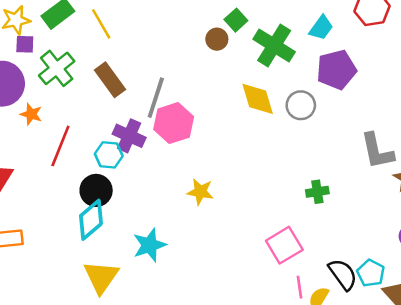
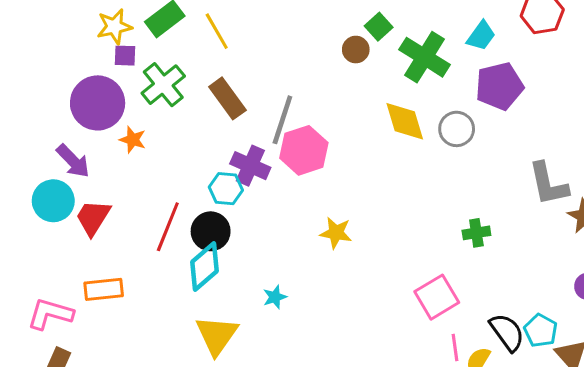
red line: (60, 146) -> (168, 227), moved
cyan star: (149, 245) -> (275, 297), size x0.6

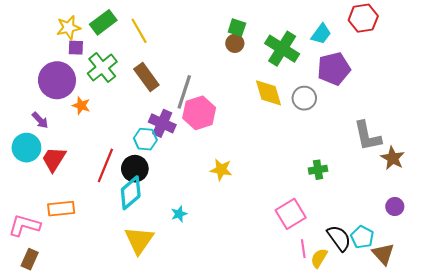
green square: (379, 27) -> (237, 28), moved, turned -30
purple arrow: (73, 161) -> (40, 120), size x0.7

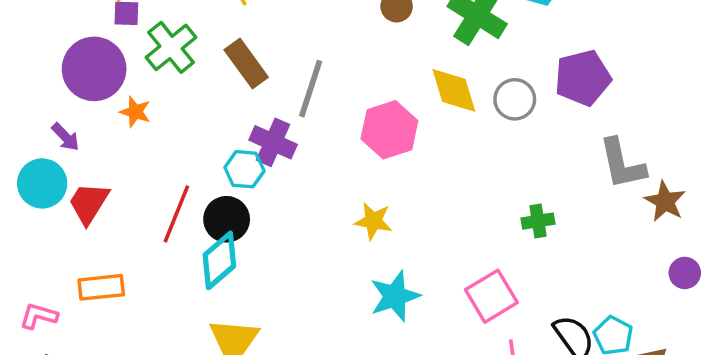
purple pentagon: (334, 69) -> (583, 78), moved
pink hexagon: (199, 113) -> (389, 130), moved
purple circle: (395, 207) -> (685, 273), moved
cyan star: (179, 214) -> (395, 296), moved, size x1.8
pink L-shape: (24, 225) -> (39, 316), size x0.7

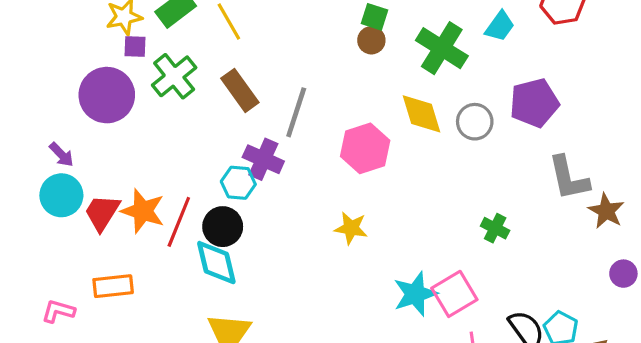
orange star: (135, 112) -> (143, 211), moved, size x1.6
purple arrow: (65, 137) -> (61, 155), moved
green cross: (538, 221) -> (495, 228), turned 36
cyan diamond: (219, 260) -> (216, 263), turned -63
cyan star: (395, 296) -> (415, 294), moved

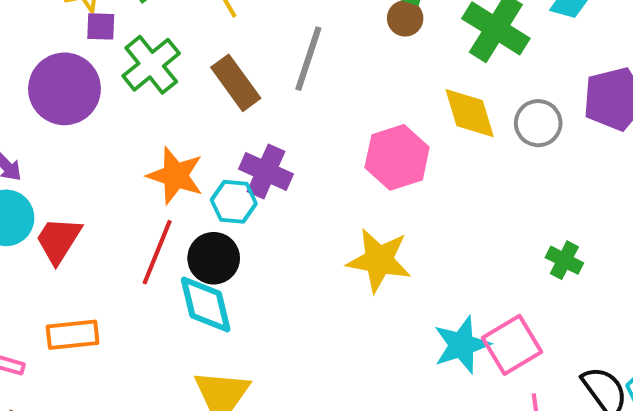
gray line: (296, 112) -> (308, 59), moved
orange star: (143, 211) -> (175, 176), moved
yellow star: (351, 228) -> (379, 260), size x1.5

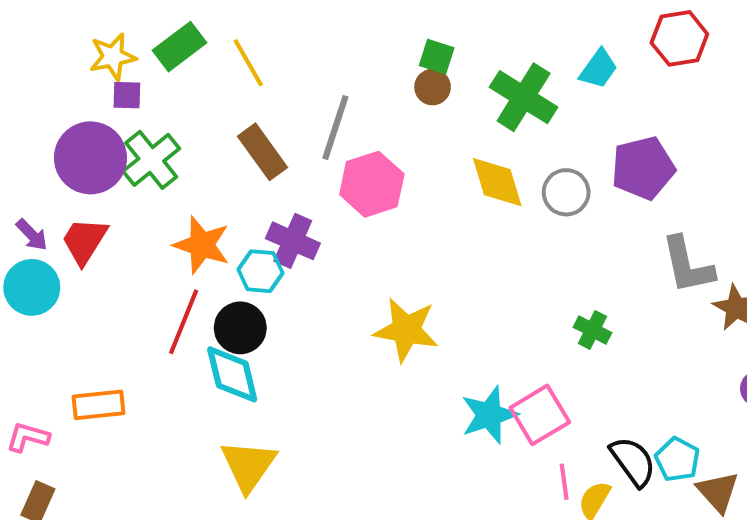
green cross: (151, 65) -> (151, 160), moved
pink hexagon: (397, 157) -> (372, 184), moved
red trapezoid: (58, 240) -> (84, 241), moved

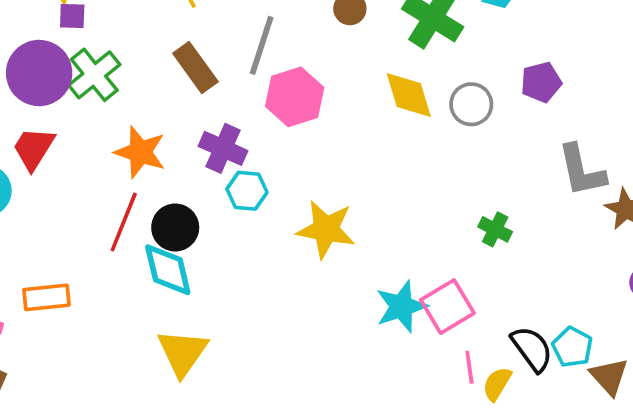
purple pentagon: (643, 168) -> (541, 82), size x0.7
cyan hexagon: (260, 271) -> (247, 191), moved

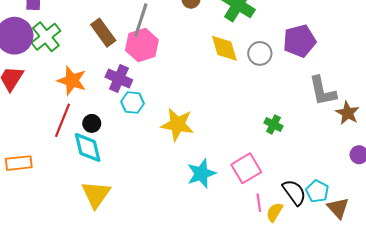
purple pentagon: (541, 82) -> (300, 41), size x1.4
pink hexagon: (295, 97) -> (142, 45), moved
black circle: (175, 227) -> (92, 123), size x0.7
cyan star: (401, 307) -> (201, 174), moved

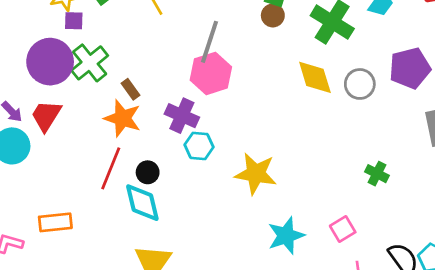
brown rectangle: (103, 33) -> (130, 89), moved, size x0.6
pink square: (246, 168) -> (343, 229), size x0.7

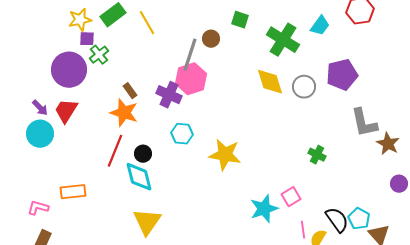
brown circle: (273, 15) -> (211, 39), moved
green cross: (90, 63) -> (99, 55), moved, size x0.7
purple cross: (182, 116) -> (169, 95), moved
cyan star: (286, 236) -> (264, 209), moved

